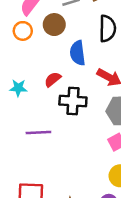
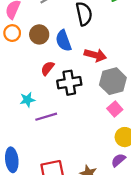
brown circle: (54, 25) -> (39, 34), moved
cyan star: (18, 88) -> (27, 100), moved

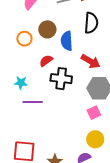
orange circle: (12, 33) -> (24, 39), moved

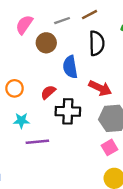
brown circle: (47, 29) -> (46, 43), moved
orange circle: (24, 39) -> (15, 88), moved

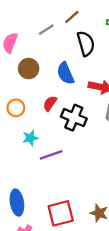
brown circle: (46, 43) -> (29, 69), moved
black cross: (68, 111) -> (74, 118), turned 35

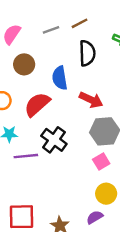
red semicircle: (50, 103) -> (37, 104), size x1.6
black cross: (74, 118) -> (54, 140), moved

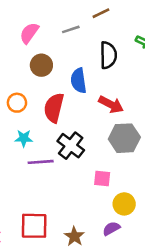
brown line: (80, 23) -> (101, 13), moved
red semicircle: (37, 104) -> (54, 108), turned -36
pink square: (101, 162) -> (102, 178), moved, turned 35

